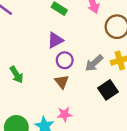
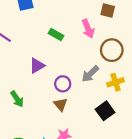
purple triangle: (55, 40) -> (37, 66), moved
gray arrow: (94, 63) -> (90, 74), moved

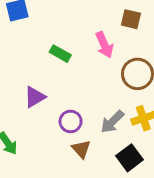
gray arrow: (90, 74) -> (112, 122), moved
brown triangle: (60, 104) -> (81, 149), moved

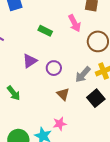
purple circle: (71, 121) -> (54, 68), moved

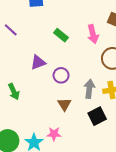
gray arrow: (83, 75) -> (89, 89), turned 132

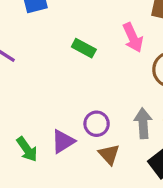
purple triangle: (38, 62) -> (63, 141), moved
purple circle: (61, 75) -> (97, 124), moved

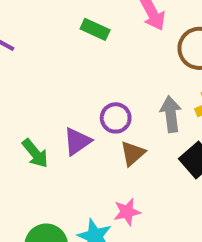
brown triangle: (109, 154) -> (133, 153), turned 35

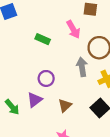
gray arrow: (171, 114) -> (82, 67), moved
purple circle: (116, 118) -> (46, 78), moved

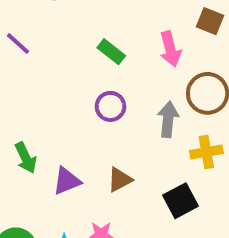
purple circle: (46, 78) -> (110, 106), moved
purple triangle: (35, 100) -> (67, 181), moved

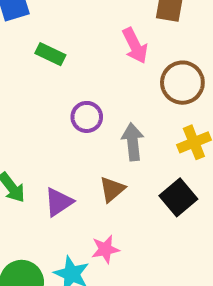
green rectangle: (111, 52) -> (50, 54), moved
gray arrow: (168, 119) -> (133, 142), moved

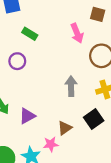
purple circle: (87, 117) -> (17, 61), moved
brown triangle: (112, 189) -> (65, 128), moved

